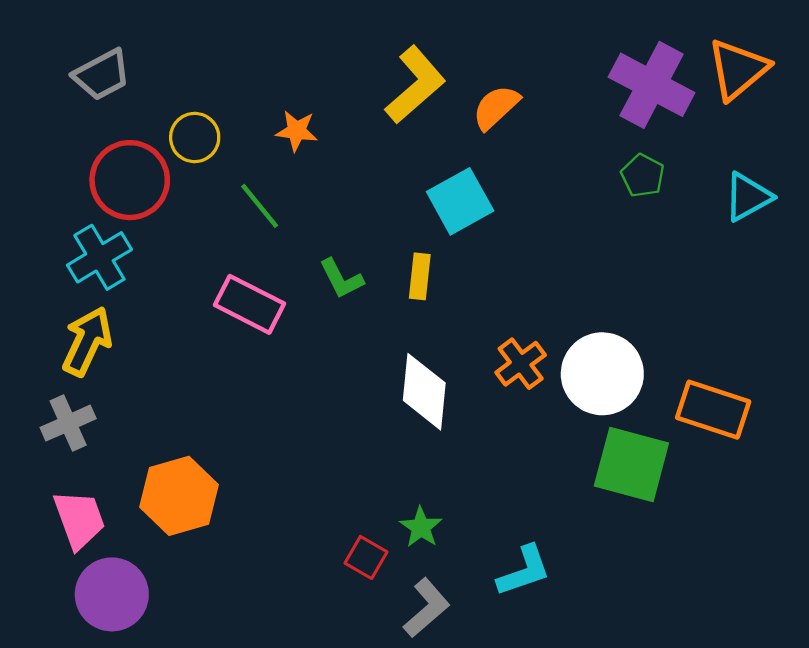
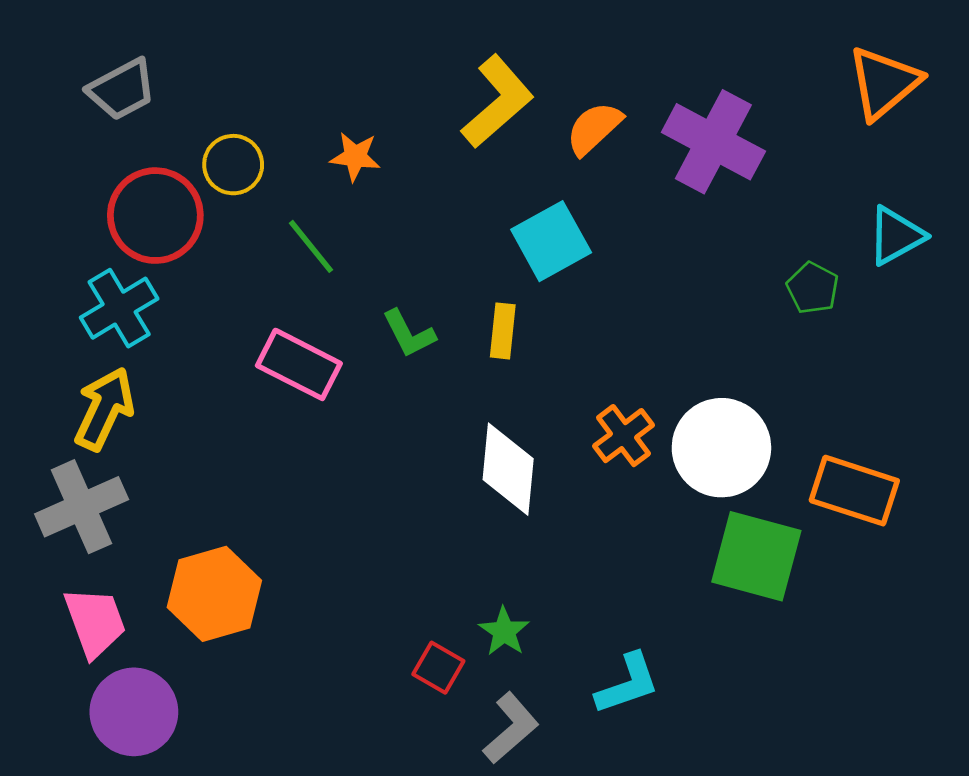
purple cross: (652, 85) -> (713, 142), moved
green pentagon: (643, 176) -> (813, 288), moved
gray cross: (68, 423) -> (82, 507), size x1.4

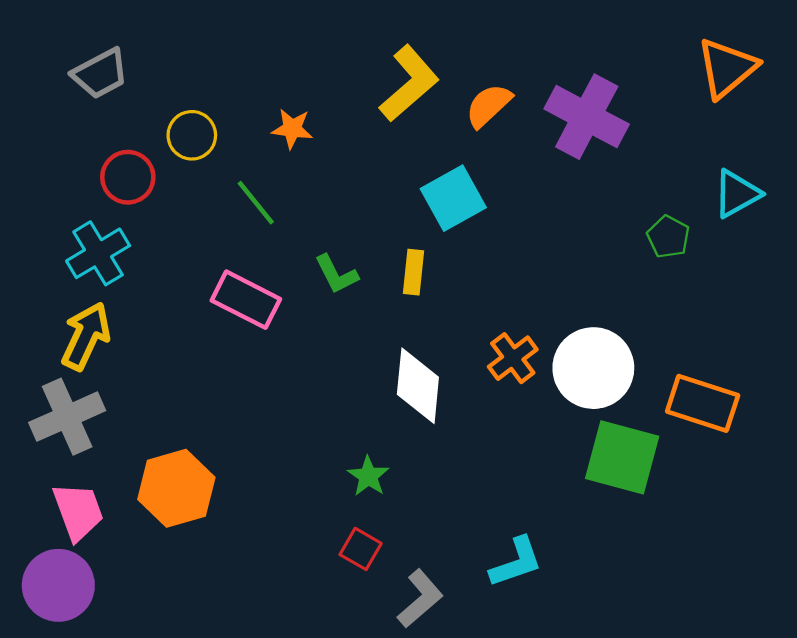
red circle: (155, 216) -> (128, 177), size x0.7
green star: (504, 631) -> (368, 476), moved
purple circle: (134, 712) -> (58, 585), moved

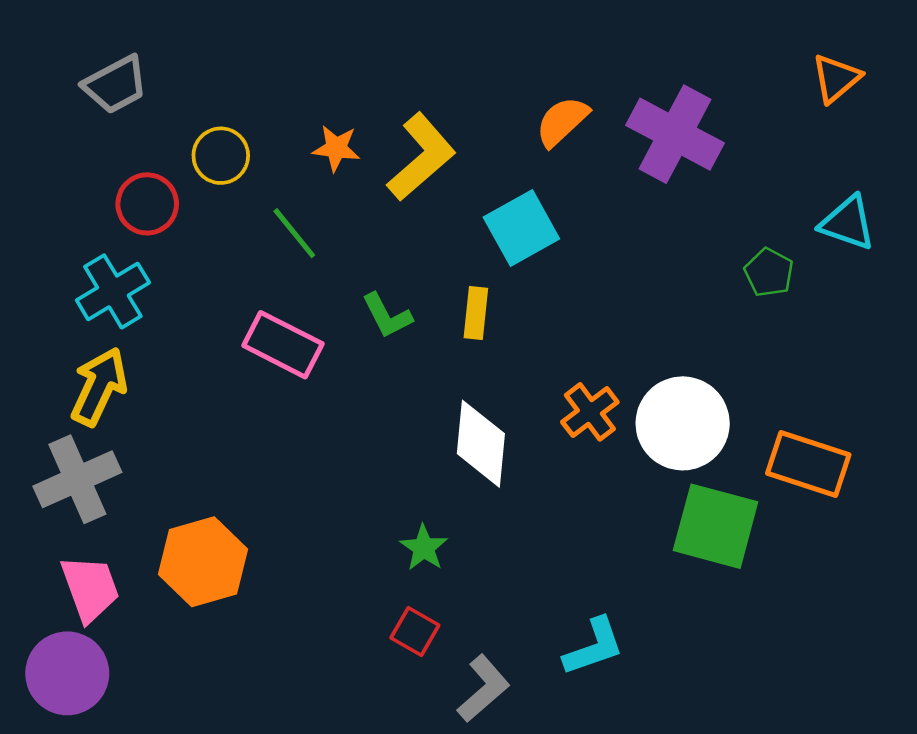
orange triangle: (727, 68) -> (836, 78), size x0.7
yellow L-shape: (409, 83) -> (421, 157), moved
cyan triangle: (737, 194) -> (848, 223), turned 48

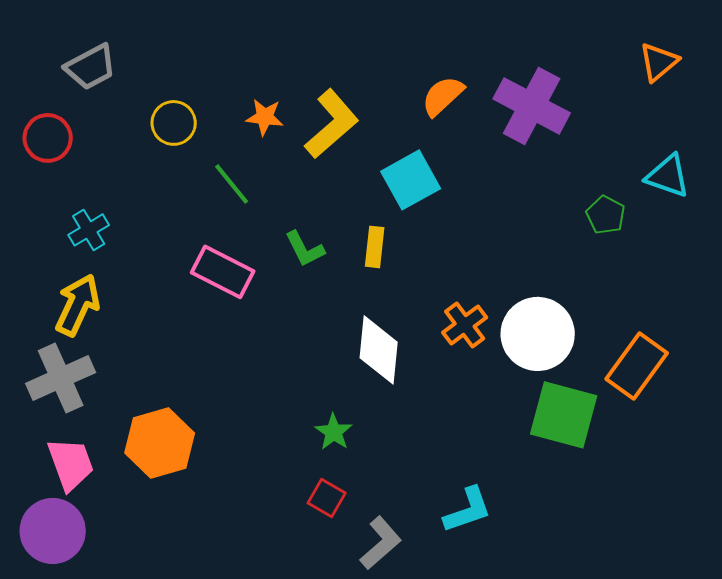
red circle: (147, 204) -> (48, 138), moved
cyan cross: (113, 291) -> (89, 230), size x0.7
orange rectangle: (808, 464) -> (637, 366), turned -72

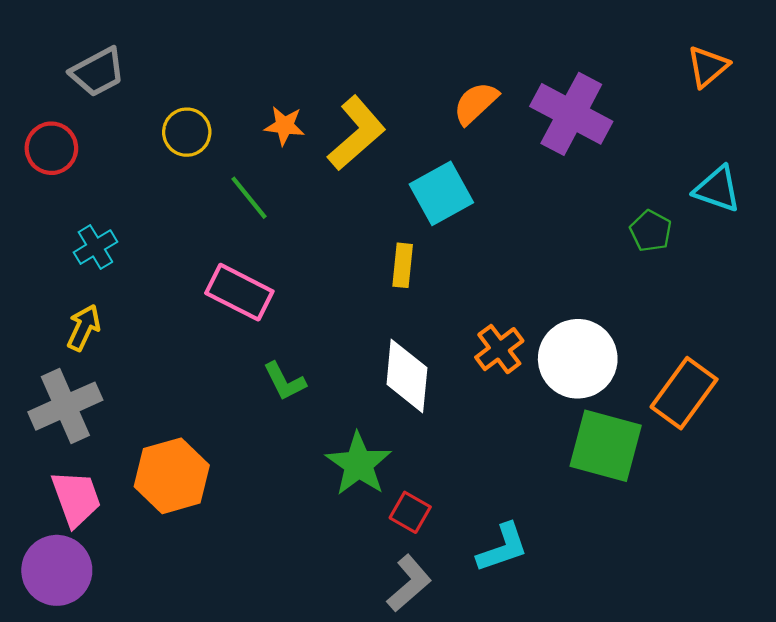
green L-shape: (305, 249) -> (284, 381), moved
yellow arrow: (78, 305) -> (84, 328), size x0.7
green star: (334, 432) -> (359, 464), size x1.6
red square: (327, 498) -> (410, 512), moved

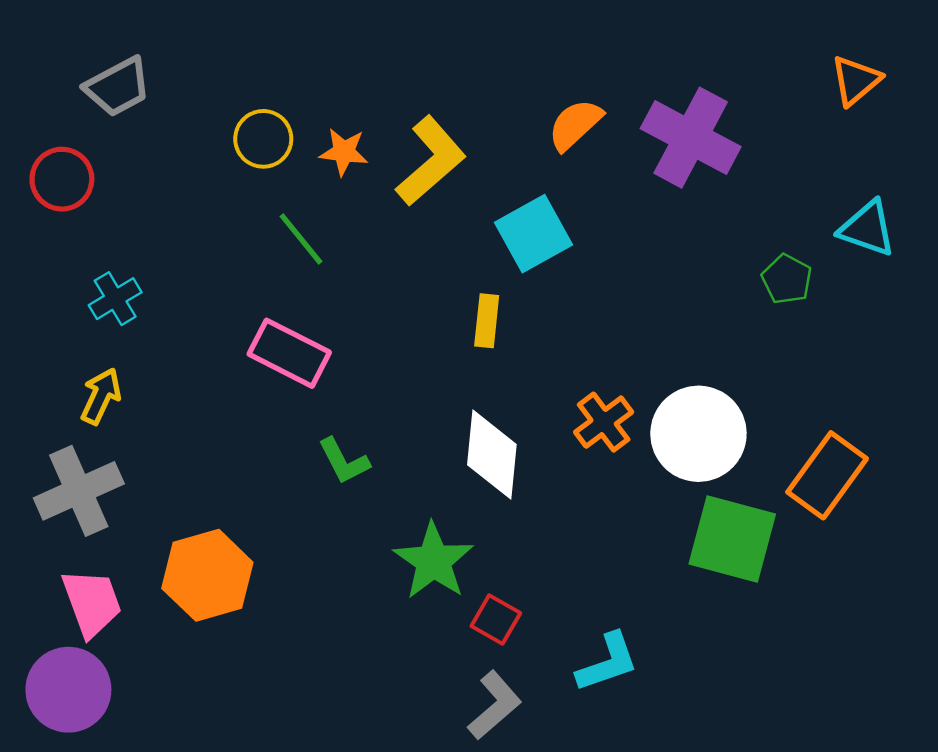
yellow circle: (187, 132) -> (263, 139), moved

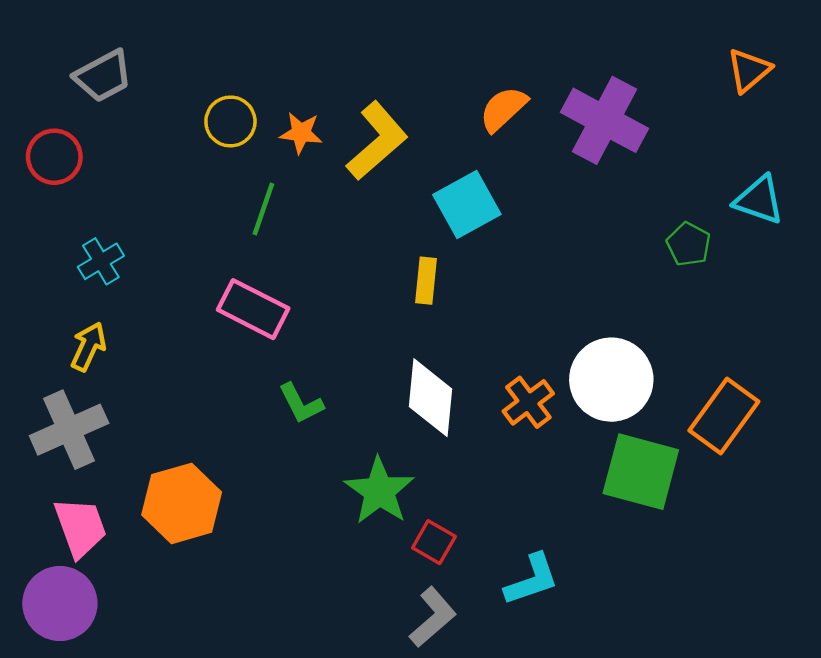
green line: (301, 239) -> (263, 209), turned 58
orange cross: (604, 422) -> (528, 402), moved

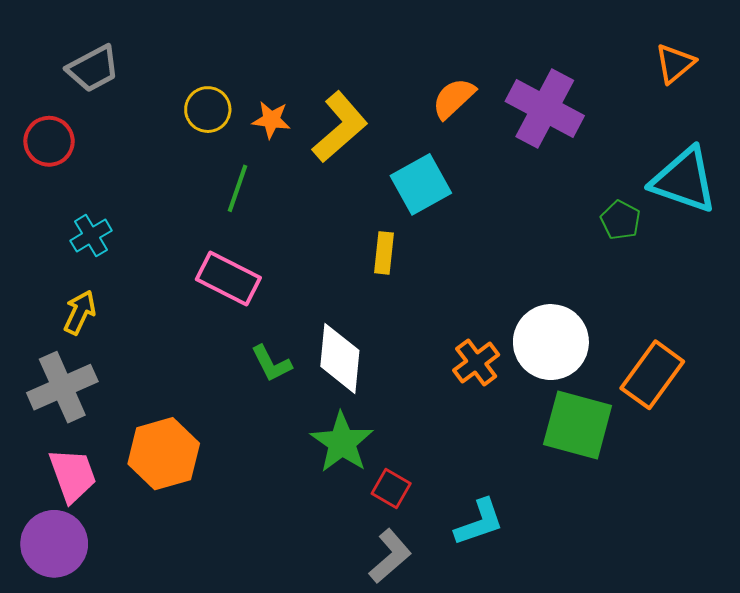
cyan triangle: (759, 200) -> (684, 180), size x1.5
white diamond: (431, 398) -> (340, 358), moved

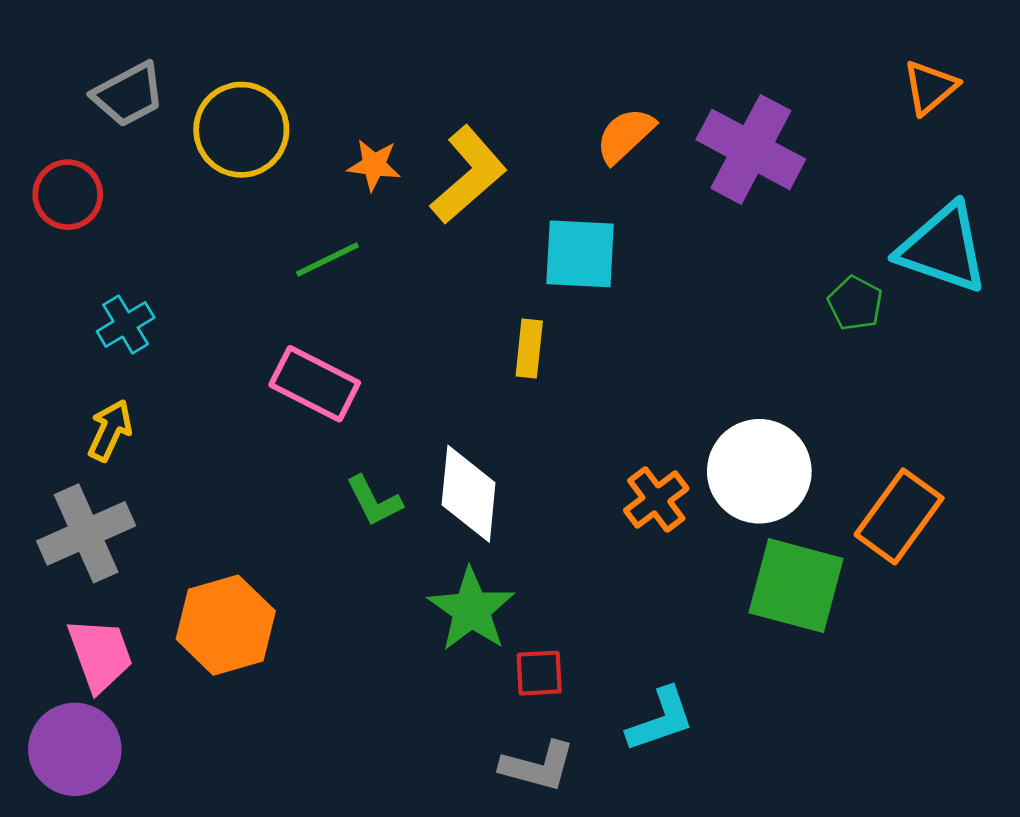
yellow circle: (208, 110) -> (241, 130), moved, size x1.5
cyan square: (421, 184) -> (580, 254), turned 32
green line: (237, 188) -> (327, 260), turned 45
red square: (391, 489) -> (539, 673), turned -33
gray L-shape: (390, 556) -> (538, 766), turned 56

